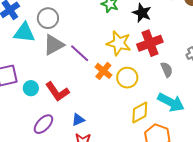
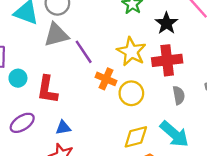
orange cross: (103, 71) -> (106, 79), turned -30
red L-shape: (57, 92) -> (47, 90), turned 30

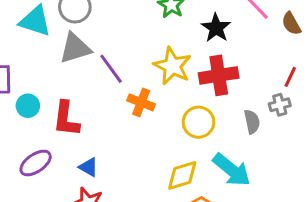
yellow circle: (131, 93) -> (199, 122), moved
gray semicircle: (179, 95) -> (252, 122), moved
blue triangle: (63, 128) -> (89, 167), turned 42

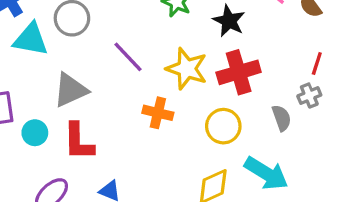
gray triangle: (75, 48) -> (70, 90), moved
purple line: (111, 69) -> (128, 57), moved

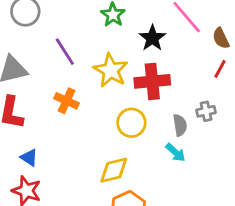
red line: (317, 64) -> (220, 69), moved
orange cross: (158, 113) -> (66, 101), moved
cyan arrow: (266, 173) -> (175, 152), moved, size x0.6

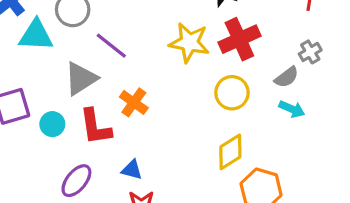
purple line: (65, 52) -> (111, 46), moved
orange cross: (66, 101) -> (134, 102), moved, turned 30
gray semicircle: (180, 125) -> (287, 77), turned 80

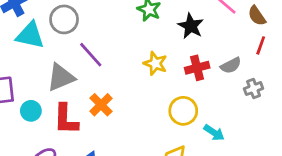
red cross: (239, 39) -> (197, 68), size x0.7
yellow star: (189, 43) -> (155, 63), size x0.7
gray semicircle: (287, 77) -> (231, 65), moved
cyan arrow: (292, 109) -> (214, 133), moved

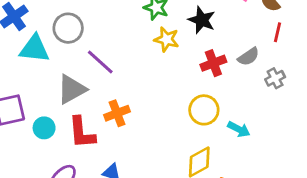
yellow star: (155, 63) -> (167, 39), moved
orange cross: (101, 105) -> (117, 113), turned 30

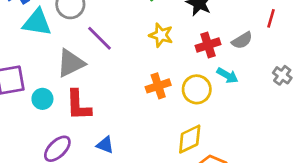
yellow star: (167, 39) -> (161, 35), moved
gray cross: (275, 78) -> (282, 75), moved, turned -30
orange cross: (117, 113) -> (158, 86), moved
cyan arrow: (239, 129) -> (227, 75), moved

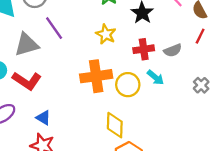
orange cross: (158, 86) -> (96, 76), size x1.5
red L-shape: (78, 105) -> (27, 81), turned -64
yellow diamond: (190, 139) -> (115, 125), turned -72

